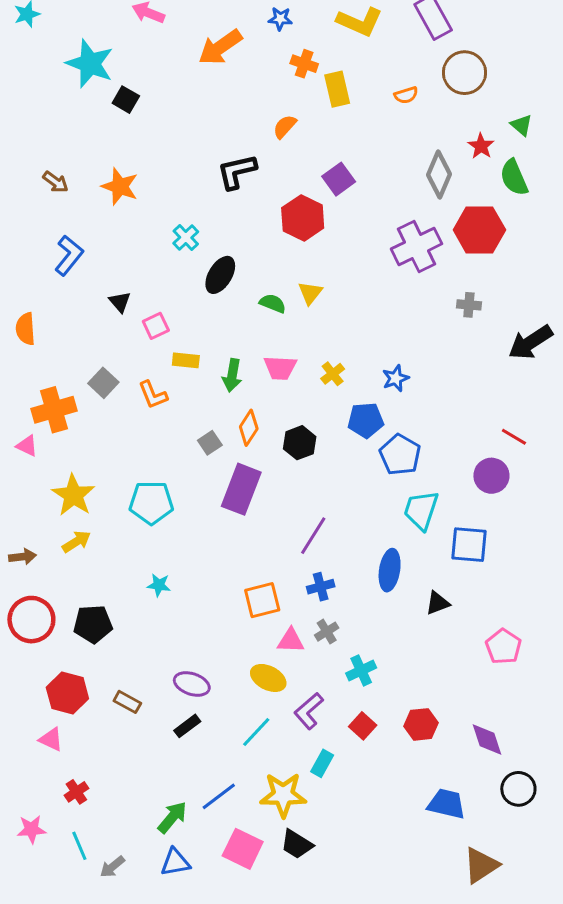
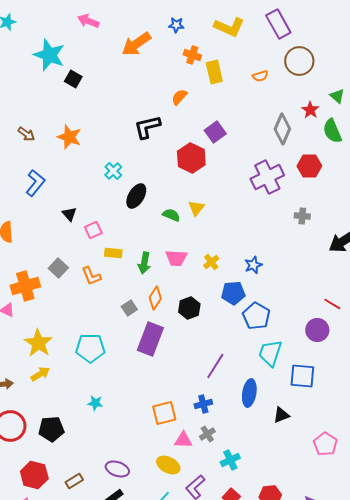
red hexagon: (479, 230) -> (309, 166), size x0.7
purple line: (313, 536) -> (215, 366), moved
brown rectangle: (127, 702) -> (74, 481), turned -60

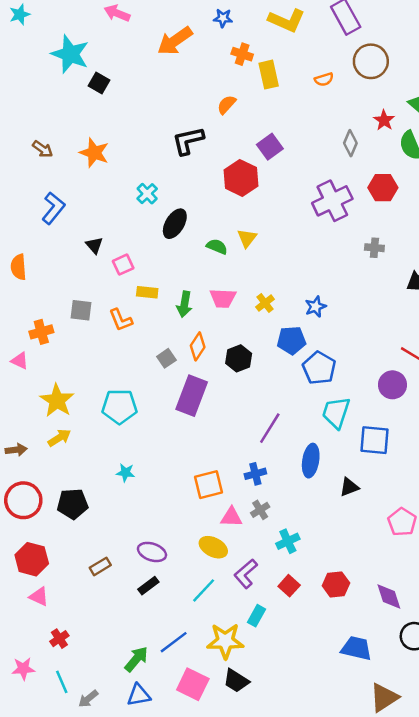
gray diamond: (282, 129) -> (350, 143), size x0.7
gray square: (58, 268) -> (81, 310), turned -36
orange cross: (25, 286) -> (41, 332), size x0.7
red hexagon: (34, 475) -> (32, 559), moved

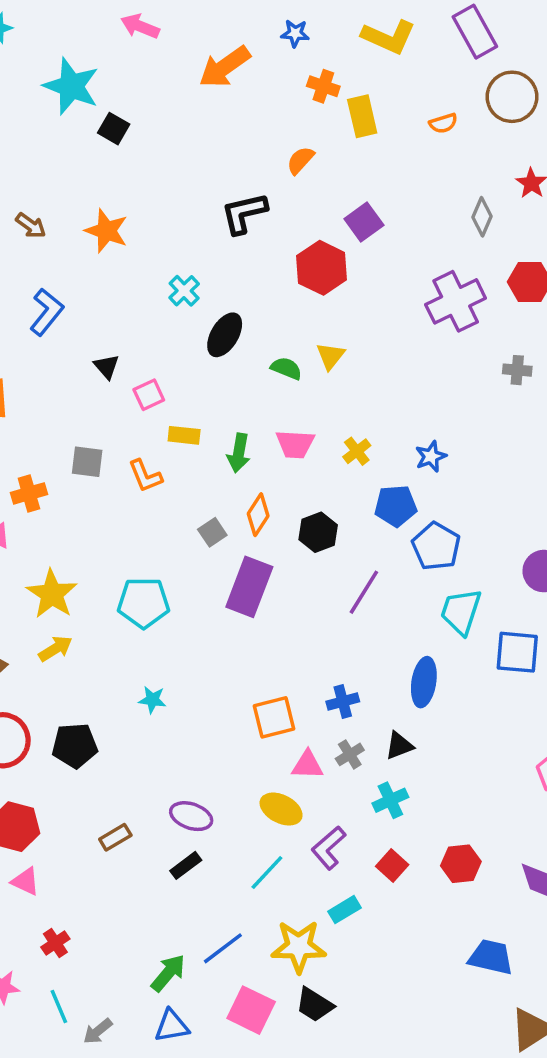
purple line: (270, 428) -> (364, 592), moved
black triangle: (349, 487) -> (399, 746), moved
cyan rectangle: (257, 616) -> (345, 910), turned 30

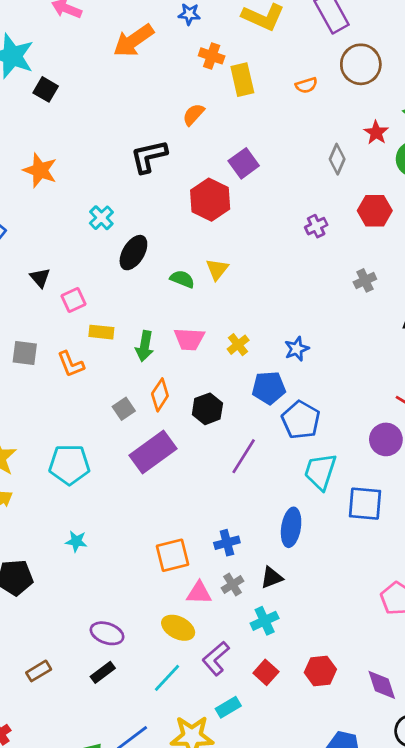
purple cross: (456, 301) -> (316, 226), size x0.5
gray cross: (517, 370) -> (365, 280), turned -30
purple rectangle: (249, 587) -> (153, 452), turned 33
brown rectangle: (115, 837) -> (39, 671), moved

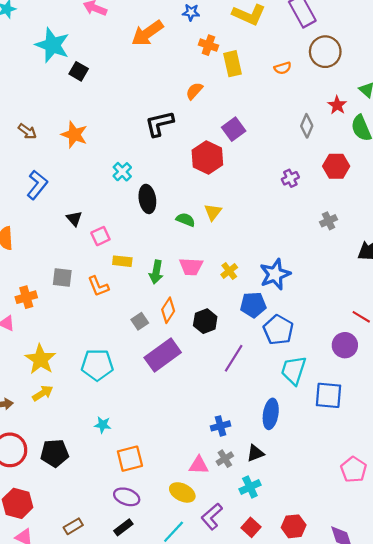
black ellipse: (133, 253) -> (147, 199), turned -40
blue star: (297, 349) -> (275, 274), size x1.6
orange square: (173, 555) -> (130, 459), moved

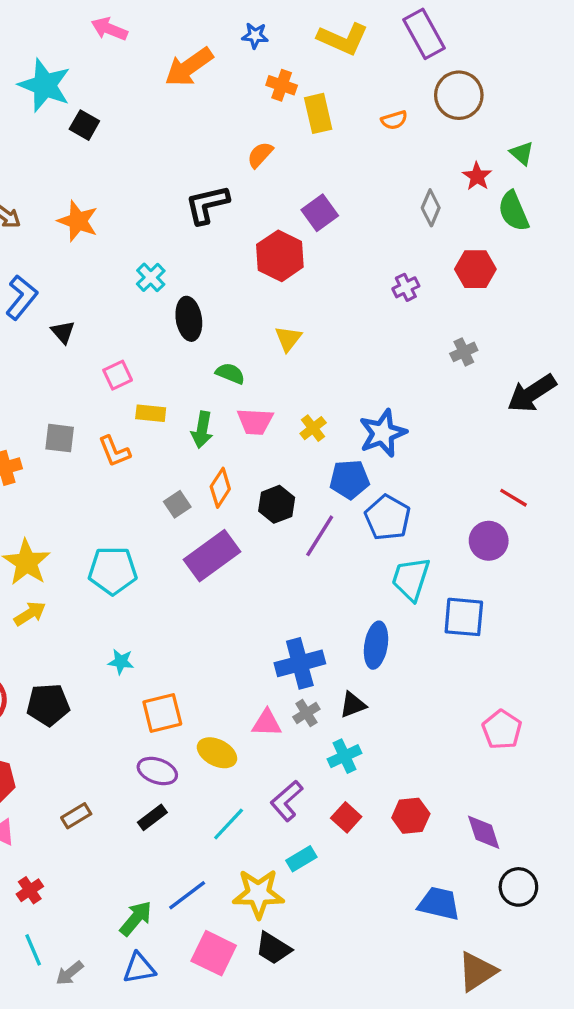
black triangle: (74, 219) -> (63, 332), moved
green semicircle: (186, 220) -> (230, 373), moved
purple line: (234, 358) -> (320, 536), moved
blue cross: (220, 426) -> (300, 663), size x1.6
yellow ellipse: (182, 492) -> (217, 753), moved

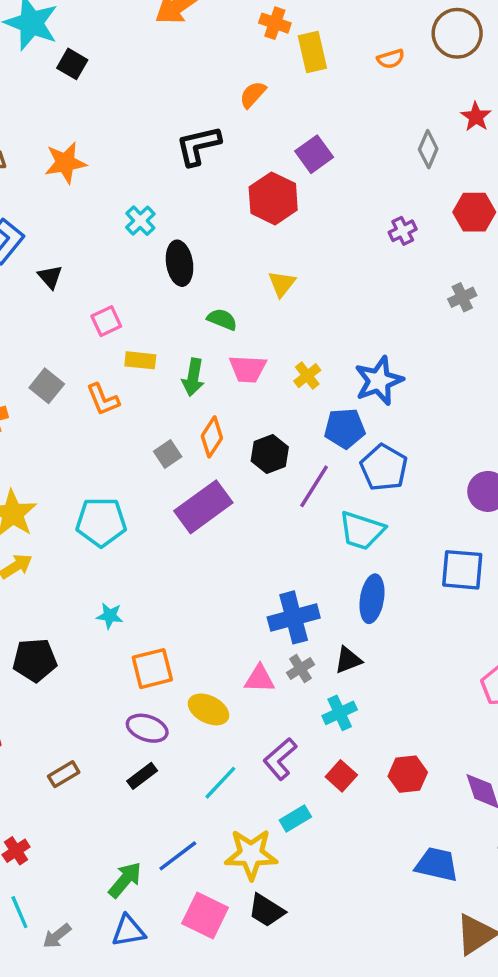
orange star: (78, 221) -> (65, 163), turned -30
gray square: (60, 438) -> (47, 386), turned 32
cyan trapezoid: (411, 579) -> (362, 531), moved, turned -90

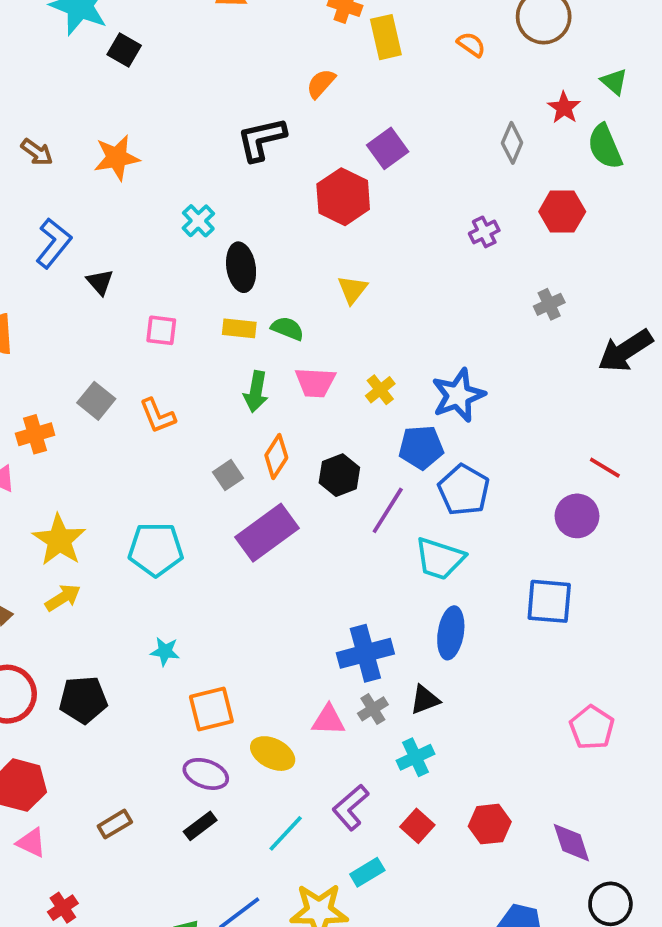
orange semicircle: (391, 59) -> (471, 44), turned -128
pink square: (106, 321) -> (161, 330), turned 32
yellow rectangle: (140, 360) -> (239, 328), moved

